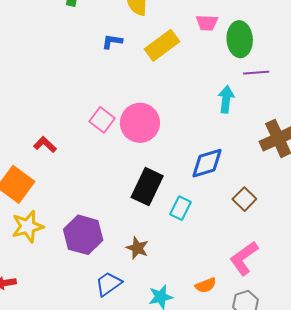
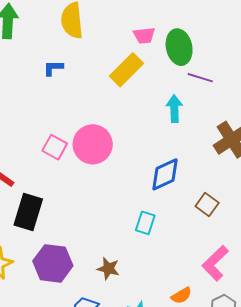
yellow rectangle: (162, 45) -> (127, 70), moved
purple line: (256, 73) -> (200, 78), turned 30
black rectangle: (147, 187) -> (28, 212), moved

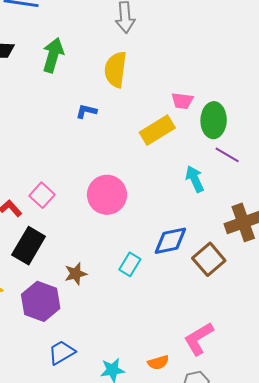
cyan arrow: (174, 109) -> (195, 179), turned -36
pink square: (55, 147) -> (42, 195), moved
brown square: (207, 205) -> (209, 259), moved, size x1.4
cyan rectangle: (145, 223) -> (130, 264), moved
brown star: (108, 269) -> (76, 274), moved, turned 30

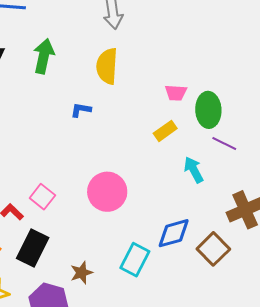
yellow rectangle: (157, 130) -> (165, 131), moved, size x0.7
cyan rectangle: (130, 264) -> (135, 260), size x1.4

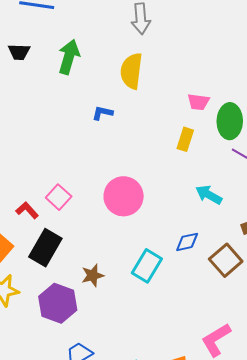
yellow rectangle: (165, 131) -> (185, 139), turned -40
cyan arrow: (194, 170) -> (209, 195), moved, turned -36
blue diamond: (174, 233) -> (187, 242), size x0.7

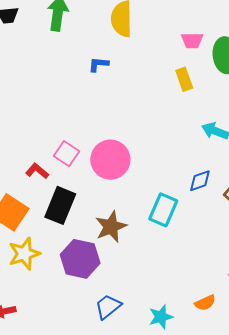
yellow rectangle: (185, 139) -> (184, 79), turned -30
pink circle: (124, 196) -> (110, 160), moved
brown star: (93, 275) -> (111, 227), size x1.4

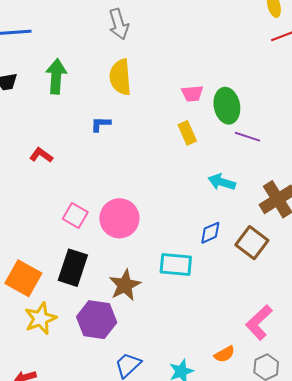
red L-shape: (37, 171) -> (41, 155), moved
cyan rectangle: (163, 210) -> (176, 265), turned 76

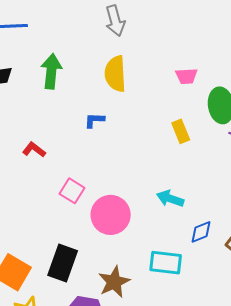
pink trapezoid: (192, 93) -> (186, 76), moved
cyan arrow: (222, 182) -> (170, 199), moved
pink square: (75, 216) -> (72, 191), moved

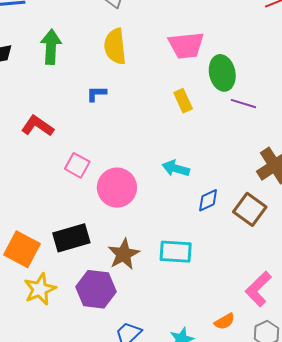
pink trapezoid: (186, 76) -> (186, 45), size x1.6
red L-shape: (34, 150) -> (37, 126), size x1.4
black rectangle: (63, 263) -> (71, 238), turned 57
cyan rectangle: (166, 263) -> (176, 252), moved

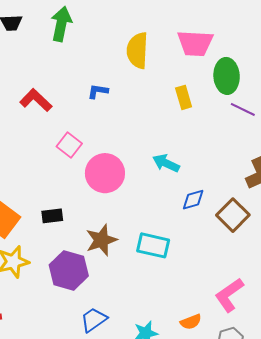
yellow semicircle: (115, 46) -> (137, 50), moved
blue L-shape: (96, 94) -> (98, 91), moved
black rectangle: (71, 238) -> (52, 216), size x0.6

